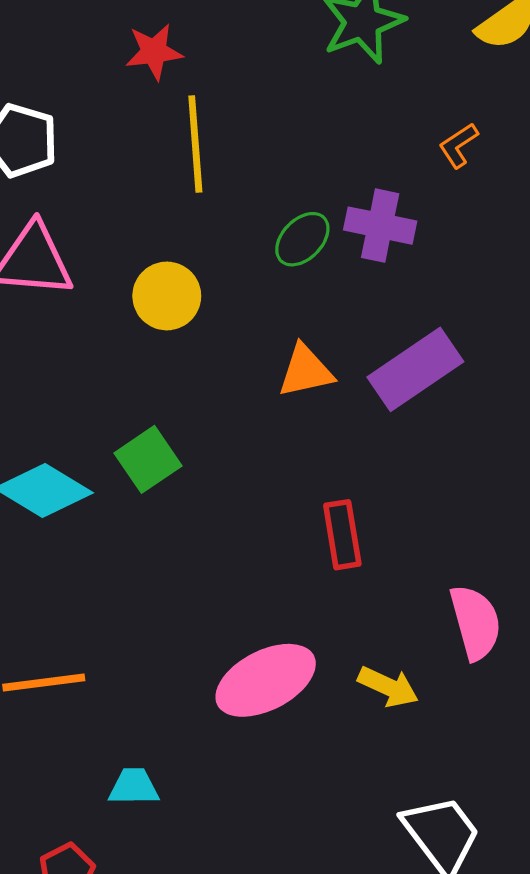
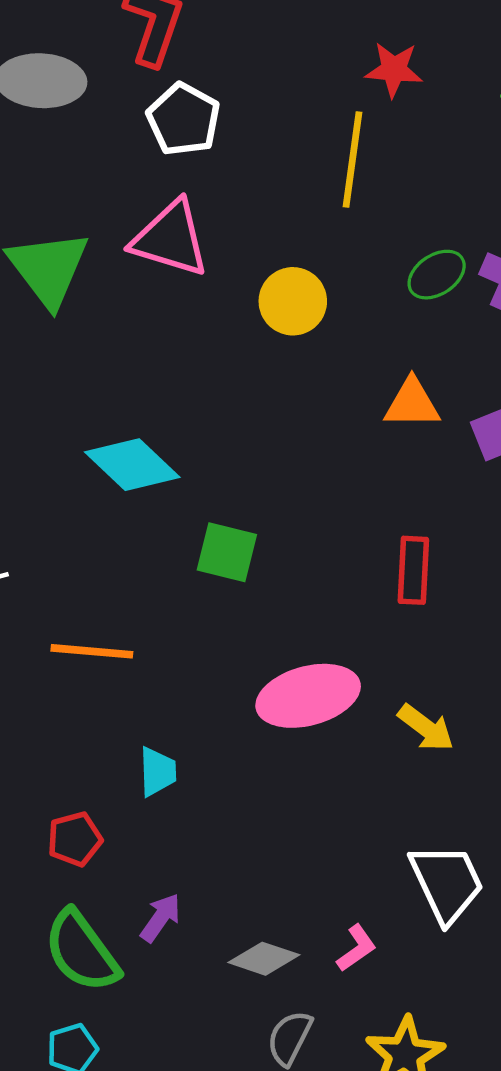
red star: (154, 52) -> (394, 70), moved
green square: (148, 459) -> (227, 552), moved, turned 36
cyan trapezoid: (134, 787) -> (158, 772), turned 76

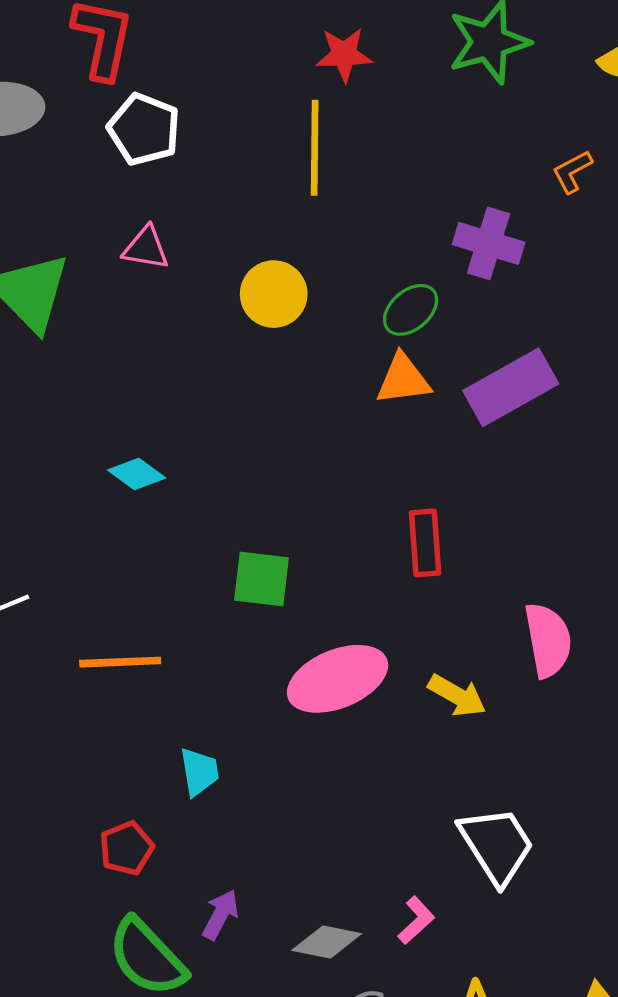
pink triangle: (170, 239) -> (146, 248), size x0.6
green ellipse: (437, 275) -> (411, 310), moved
cyan diamond: (132, 465) -> (137, 474), size x0.6
green square: (227, 552) -> (261, 579), moved

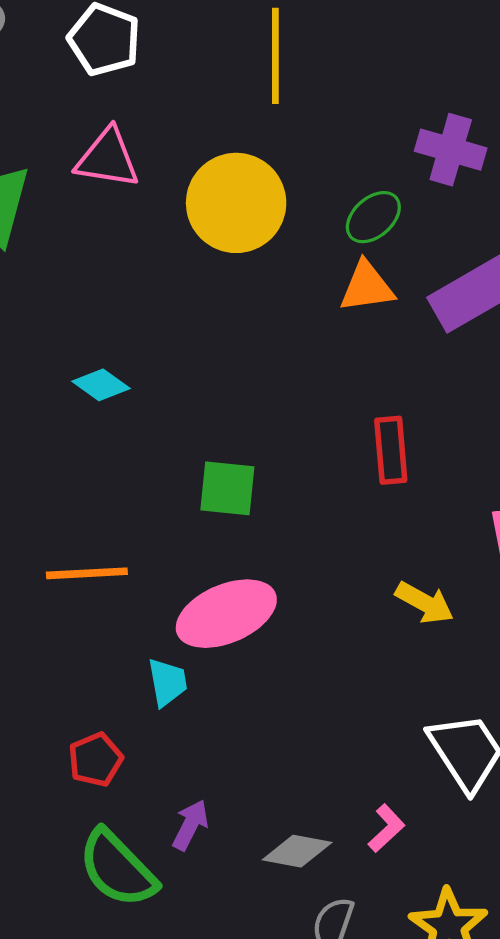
pink triangle: (146, 248) -> (108, 158), size x1.4
yellow circle: (274, 294) -> (236, 203), size x1.5
pink ellipse: (338, 679) -> (226, 614), moved

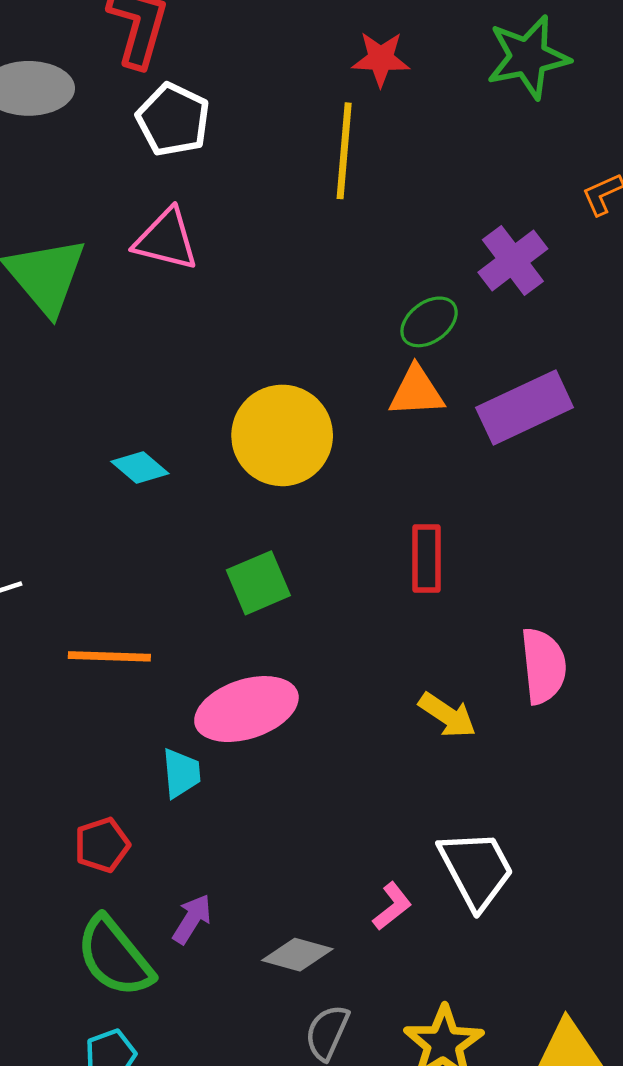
purple cross: (451, 150) -> (513, 260), turned 32
yellow circle: (236, 203) -> (282, 435), moved
green square: (227, 488) -> (258, 583), turned -34
pink L-shape: (386, 828) -> (392, 906), moved

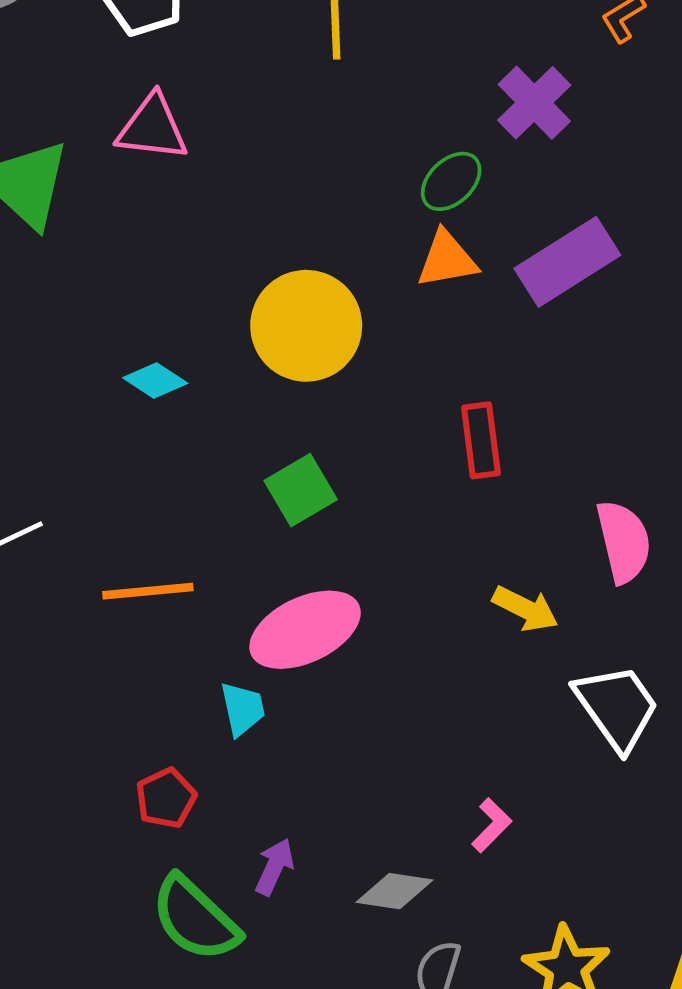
white trapezoid: (476, 869) -> (617, 707), moved

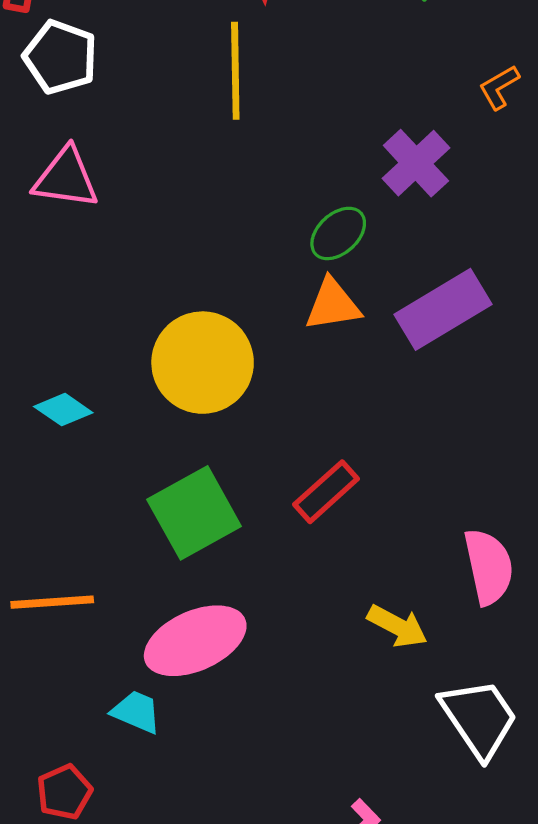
red rectangle: (481, 440) -> (326, 492), moved, turned 54
green square: (301, 490) -> (194, 513), size x1.4
cyan trapezoid: (243, 709) -> (136, 712), turned -56

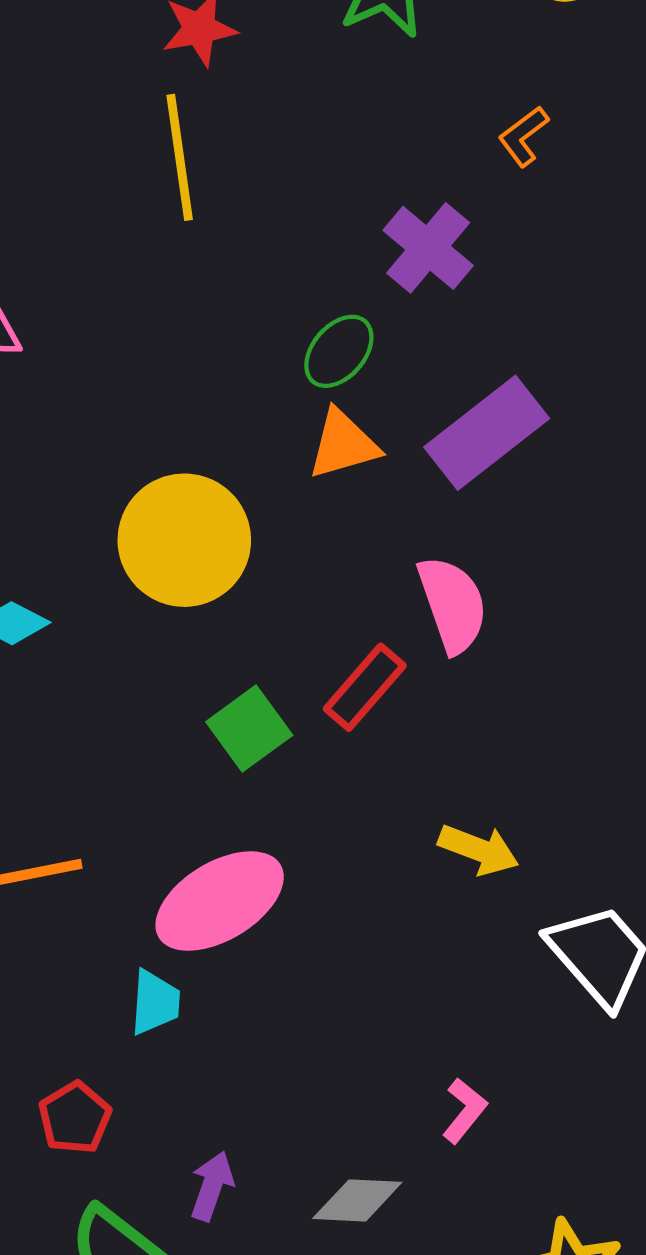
green square: (194, 513) -> (249, 729), moved, size x0.7
pink semicircle: (489, 567) -> (453, 604), moved
cyan trapezoid: (136, 712) -> (155, 1002), turned 78

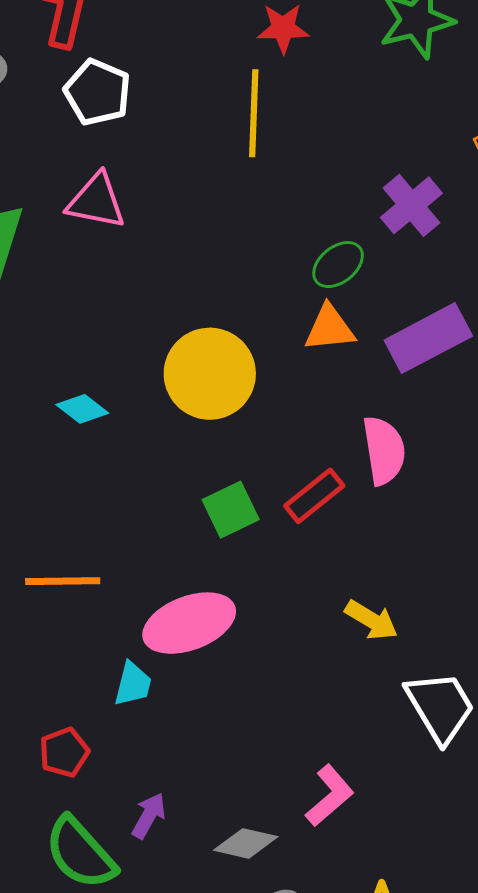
pink L-shape: (465, 1111) -> (330, 796), size x1.4

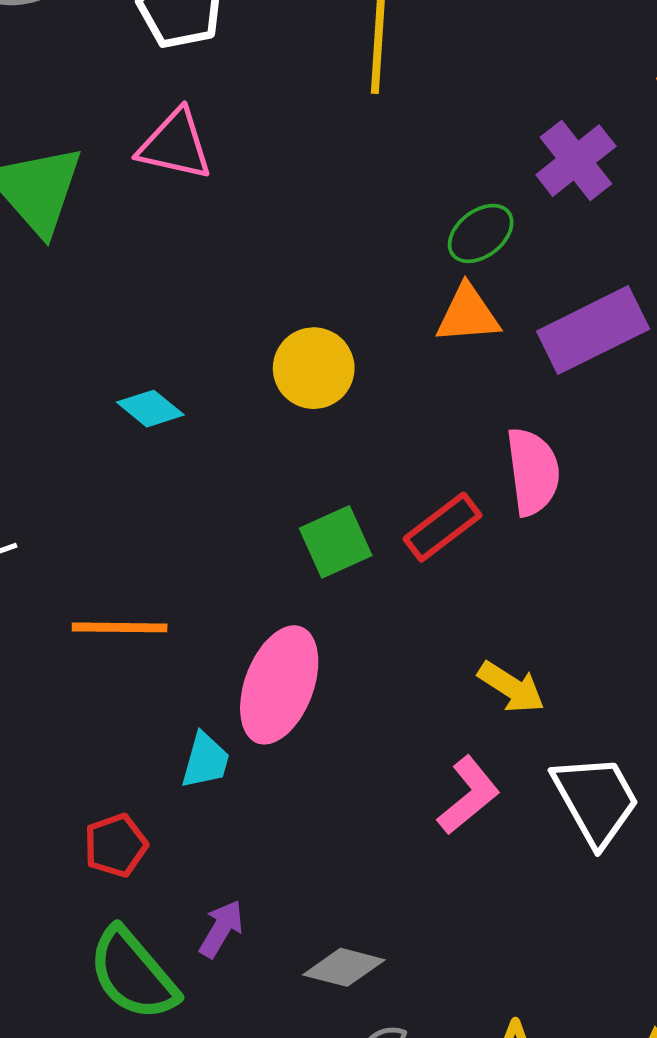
yellow circle: (210, 374) -> (314, 368), size x0.7
pink ellipse: (189, 623) -> (279, 685), turned -50
pink L-shape: (330, 796) -> (469, 795), moved

